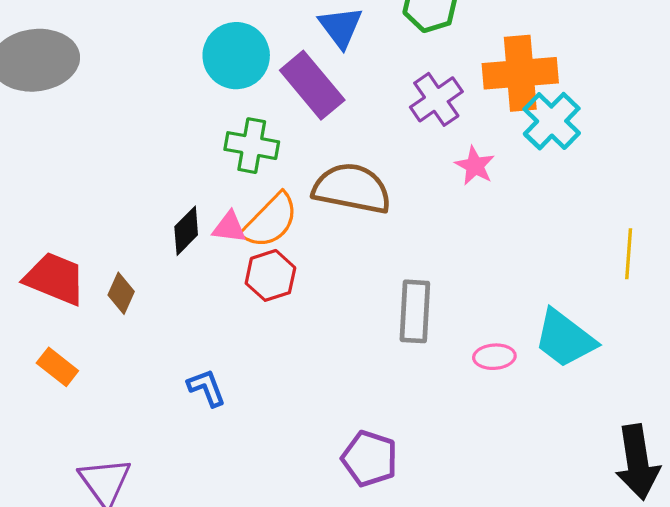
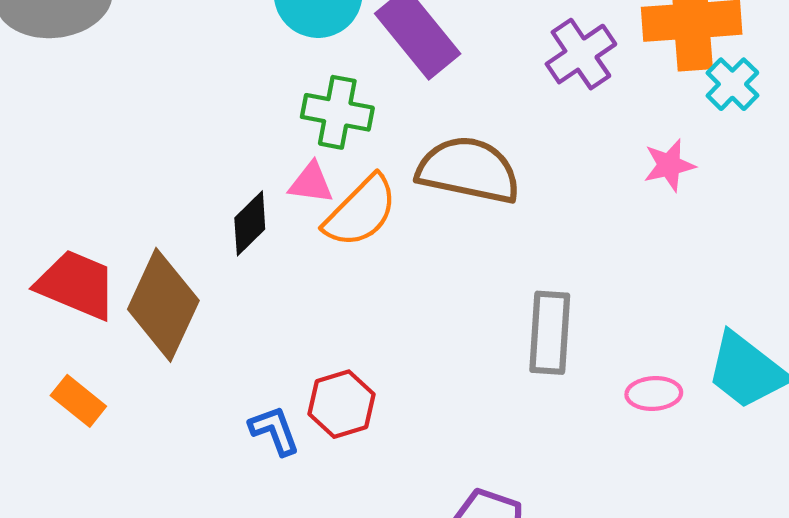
cyan cross: (552, 121) -> (732, 84), size x0.7
pink star: (475, 166) -> (669, 165), moved, turned 30
pink triangle: (229, 227) -> (311, 183), moved
red hexagon: (270, 275) -> (341, 404), moved
brown diamond: (121, 293) -> (163, 305), size x2.0

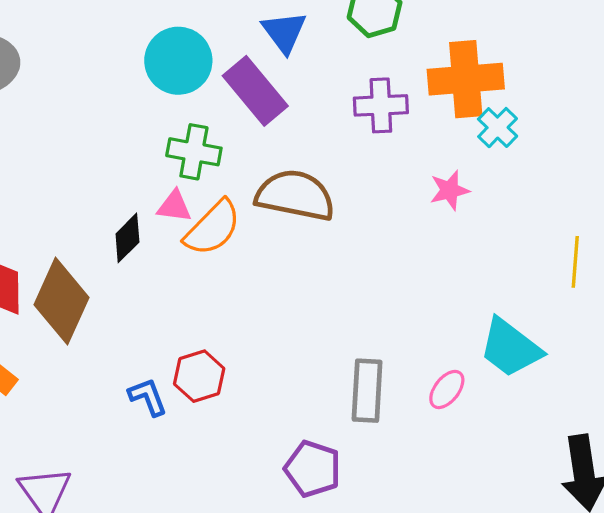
purple cross: (581, 54) -> (381, 105), turned 32
gray rectangle: (550, 333) -> (367, 391), moved
pink ellipse: (654, 394) -> (447, 389), moved, turned -48

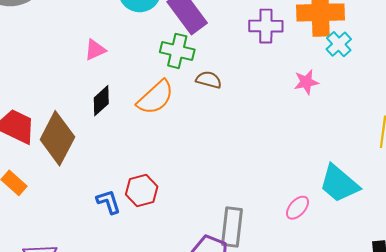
green cross: (194, 152) -> (177, 51), moved
brown semicircle: (295, 195) -> (209, 80), size x0.5
pink triangle: (174, 206) -> (95, 50), moved, turned -35
gray rectangle: (367, 391) -> (232, 227), moved

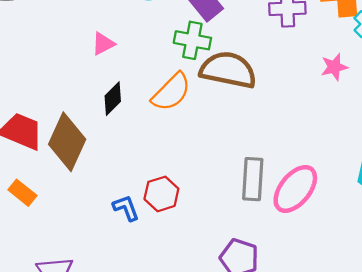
brown semicircle: (209, 80) -> (228, 70), size x2.0
pink ellipse: (298, 208) -> (295, 189), moved, size x1.8
gray rectangle: (232, 227) -> (253, 179), moved

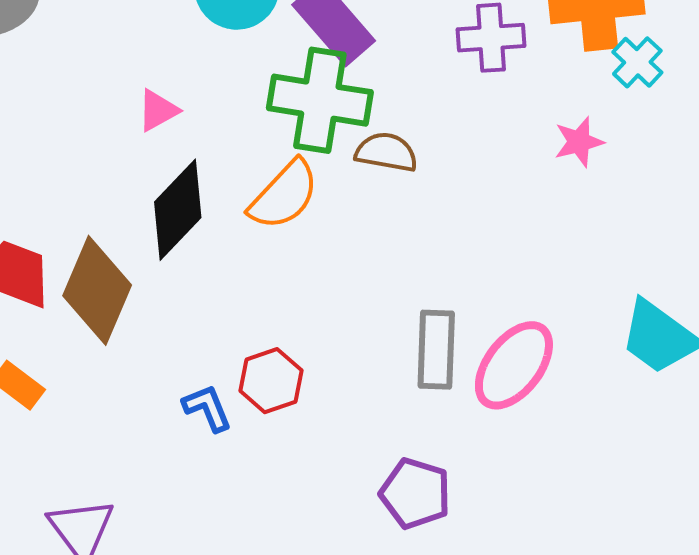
green cross: (192, 40) -> (320, 100), size x1.5
brown semicircle: (228, 70) -> (386, 152), size x0.6
black diamond: (113, 99) -> (178, 210), size x1.6

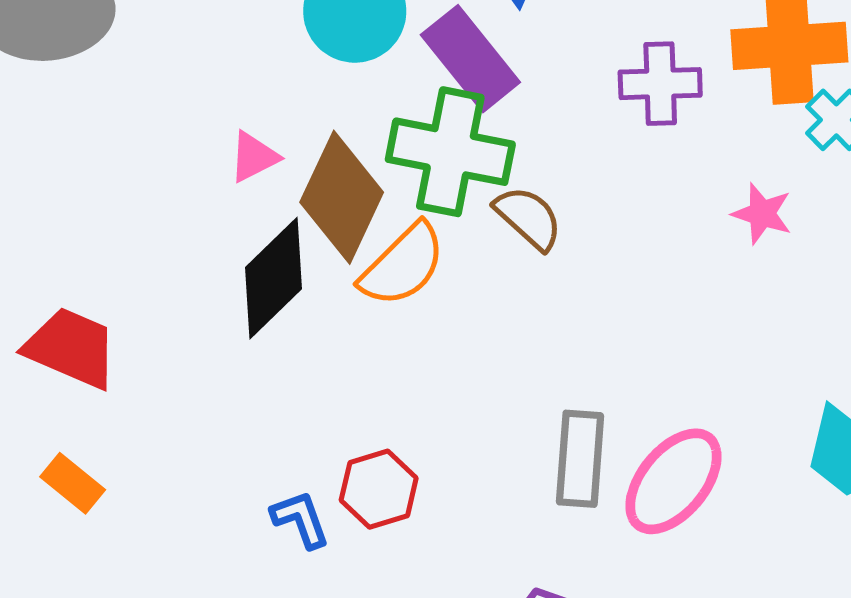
pink star: (579, 142) -> (762, 214), turned 30
brown semicircle: (386, 152) -> (528, 218), turned 30
brown diamond: (97, 290) -> (342, 197), moved

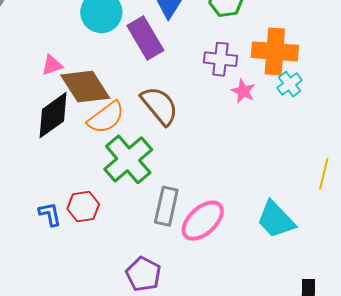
green cross: (450, 152) -> (128, 159), moved, turned 30
brown diamond: (342, 197) -> (85, 87), turned -66
pink star: (762, 214) -> (243, 91), moved
brown semicircle: (528, 218) -> (159, 106), size x1.4

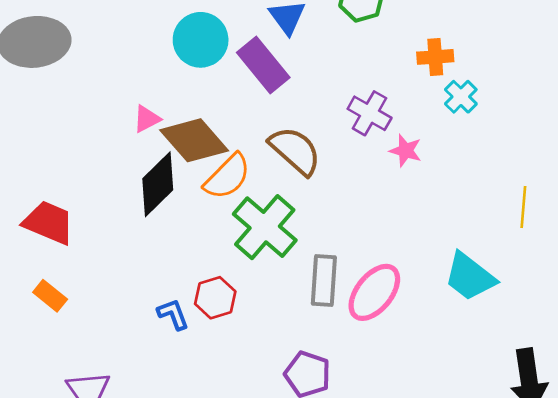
orange cross: (275, 51) -> (435, 57), size x0.6
purple cross: (220, 59) -> (370, 113), moved, turned 32
pink star: (243, 91) -> (406, 151), moved

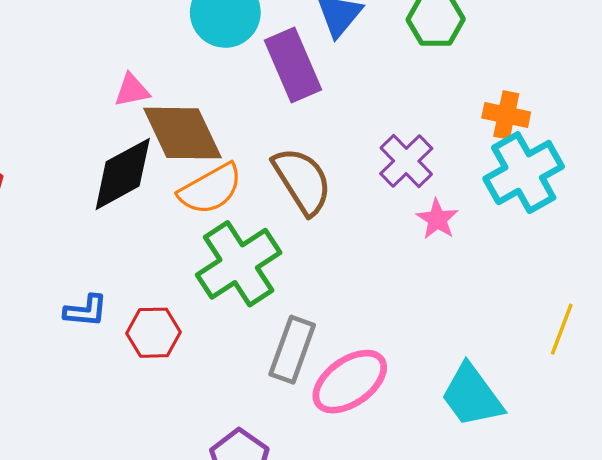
cyan cross: (461, 97) -> (524, 173), size x1.8
blue L-shape: (173, 314) -> (86, 311), moved, turned 100

